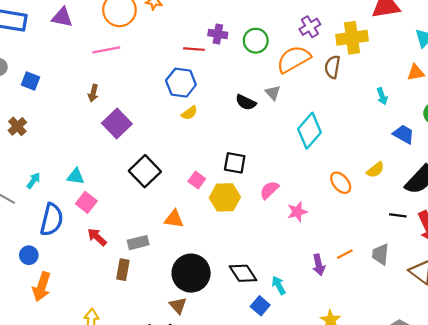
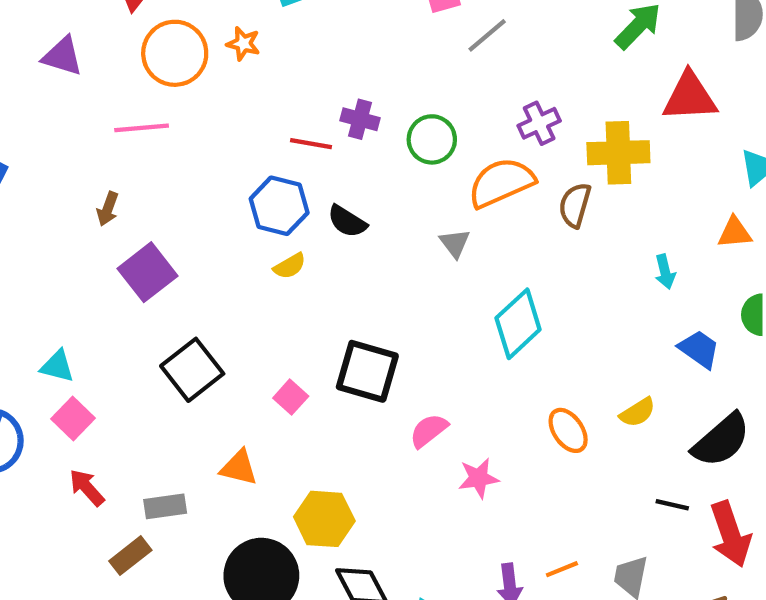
black semicircle: (246, 102) -> (347, 221), moved
black square: (235, 163) -> (367, 371), size x1.4
yellow hexagon: (225, 197) -> (324, 519), moved
brown rectangle: (123, 270) -> (130, 556), turned 36

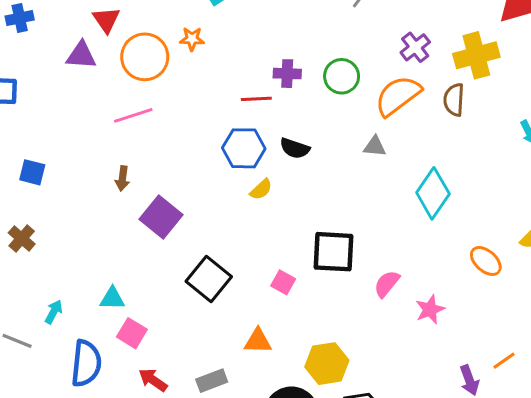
purple triangle: (62, 56) -> (81, 55), moved
gray triangle: (455, 243) -> (375, 146), turned -35

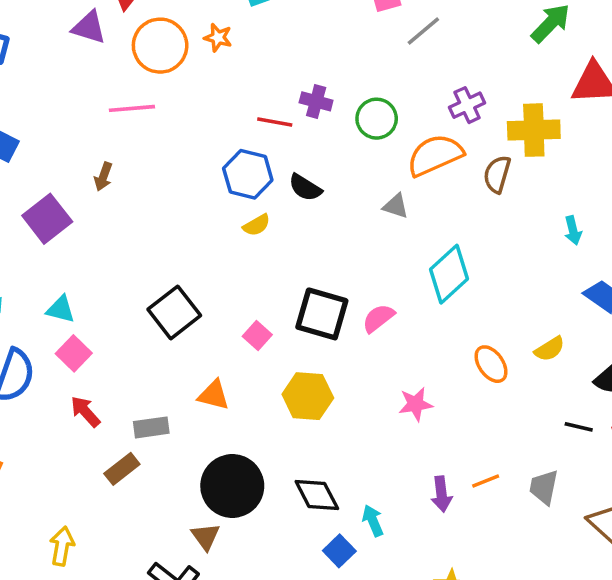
purple square: (161, 217) -> (47, 219), moved
pink semicircle: (387, 284) -> (378, 318), moved
yellow hexagon: (327, 364) -> (308, 396), moved

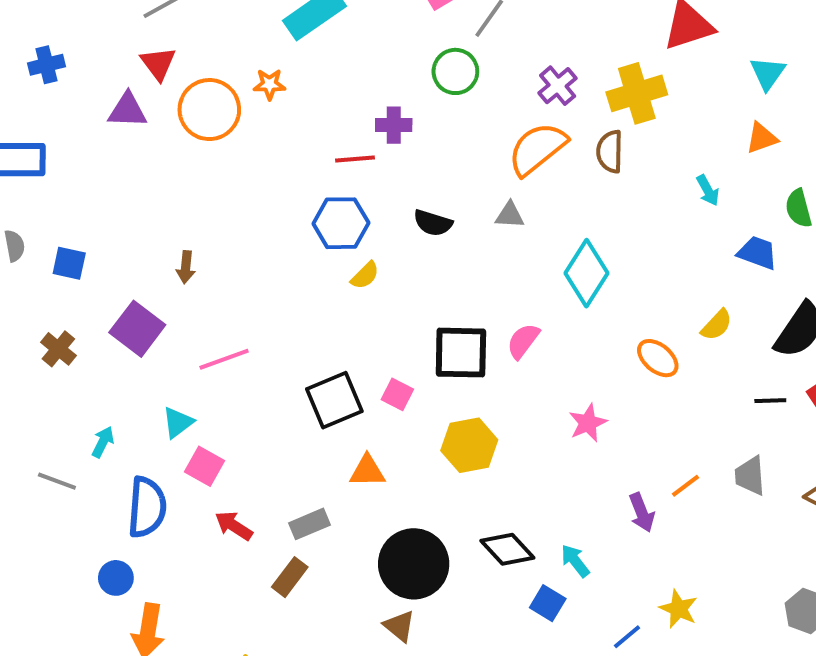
pink line: (132, 108) -> (224, 359), moved
green circle: (377, 119) -> (455, 71), moved
black semicircle: (305, 188) -> (433, 223), moved
cyan triangle: (61, 309) -> (178, 422), turned -36
black square: (174, 312) -> (334, 400), moved, turned 30

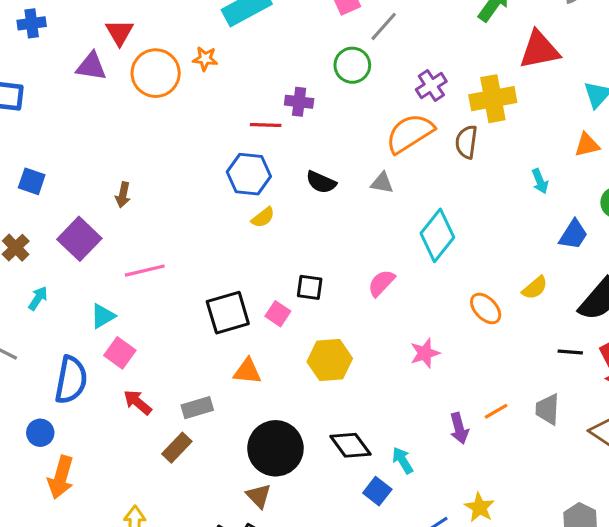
blue trapezoid: (757, 253) -> (573, 235), turned 96
black square: (461, 353) -> (310, 287), moved, size x0.6
cyan arrow: (103, 442) -> (38, 298), moved

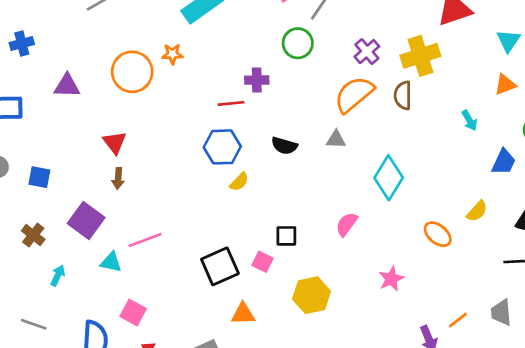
red triangle: (120, 32) -> (115, 142), moved
purple triangle: (91, 66) -> (67, 86), moved
cyan triangle: (103, 316) -> (111, 262), moved, turned 50

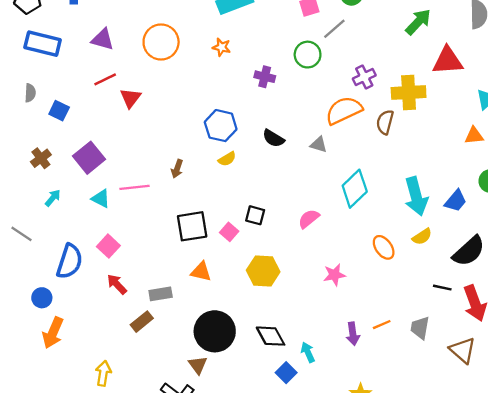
orange star: (172, 54) -> (221, 47), moved
red line: (231, 103) -> (105, 79), moved, turned -35
cyan arrow: (469, 120) -> (416, 196), moved, size x2.0
brown arrow: (118, 178) -> (177, 169), moved

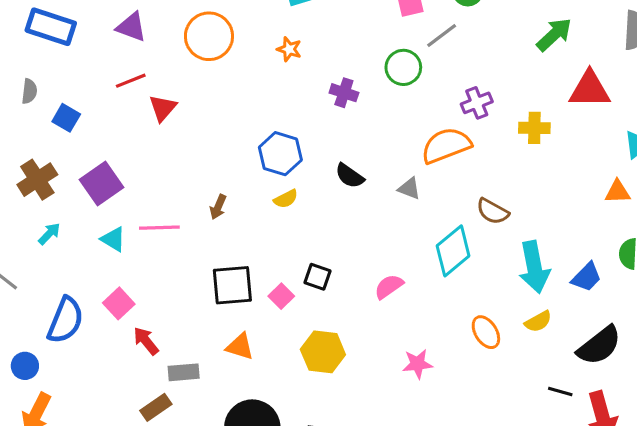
yellow cross: (409, 93) -> (534, 128), size x0.7
brown semicircle: (385, 122) -> (493, 211), moved, turned -80
brown cross: (41, 158) -> (37, 180), size x1.4
red arrow: (117, 284) -> (146, 341), moved

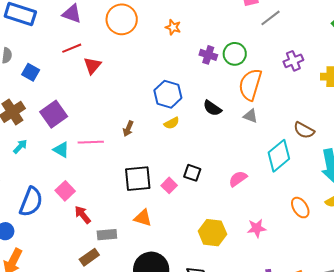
green circle: (403, 67) -> (235, 54), moved
orange semicircle: (446, 145) -> (250, 85), moved, turned -52
yellow hexagon: (323, 352) -> (212, 233), moved

